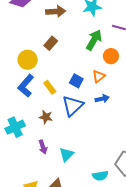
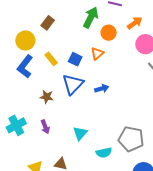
yellow rectangle: (50, 87) -> (51, 59), moved
blue arrow: (102, 99) -> (102, 89), moved
cyan cross: (15, 127) -> (16, 125), moved
cyan triangle: (67, 154) -> (80, 133), moved

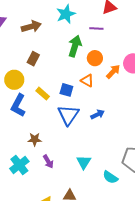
orange arrow: (135, 23) -> (113, 72), moved
orange triangle: (97, 53) -> (87, 81), turned -40
brown star: (47, 97) -> (35, 139), moved
cyan semicircle: (104, 153) -> (110, 177), turned 56

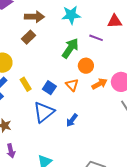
brown rectangle: (33, 59) -> (28, 37), moved
blue arrow: (98, 114) -> (72, 120), turned 136

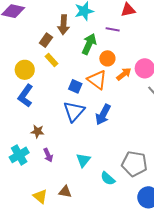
brown arrow: (34, 17) -> (63, 25), moved, turned 102
yellow rectangle: (26, 84) -> (51, 60), moved
orange triangle: (72, 85) -> (97, 80), size x1.5
blue arrow: (72, 120) -> (103, 115), size x1.5

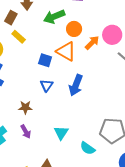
green arrow: (89, 44) -> (54, 17), turned -130
blue triangle: (74, 111) -> (47, 85), size x0.6
brown star: (37, 131) -> (25, 107), moved

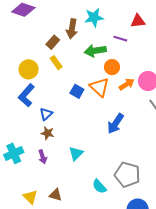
blue triangle: (47, 85) -> (46, 114), moved
blue arrow: (76, 85) -> (115, 124), moved
cyan triangle: (61, 133) -> (76, 153), moved

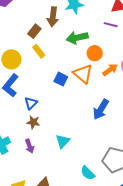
purple line: (120, 39) -> (111, 25), moved

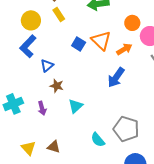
orange circle: (95, 53) -> (132, 23), moved
orange arrow: (110, 70) -> (124, 49), moved
brown star: (33, 122) -> (57, 86), moved

